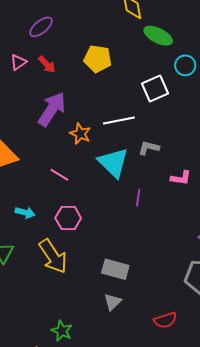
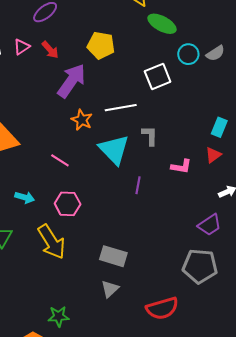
purple arrow: (52, 109) -> (72, 81), moved
gray L-shape: (149, 148) -> (150, 136), turned 75
red semicircle: (165, 320) -> (162, 308), size x1.4
green star: (62, 331) -> (59, 316), turned -30

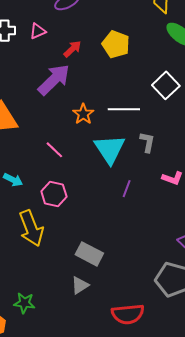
red arrow: (50, 50) -> (72, 49), moved, turned -102
white square: (158, 77) -> (166, 85), turned -32
purple arrow: (72, 81) -> (54, 80), moved

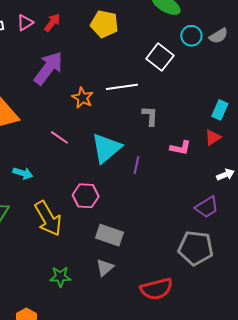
red arrow: (72, 49) -> (52, 23), moved
cyan triangle: (110, 149) -> (106, 148), moved, turned 32
pink hexagon: (54, 194) -> (86, 196), moved
green star: (24, 303) -> (60, 277), moved

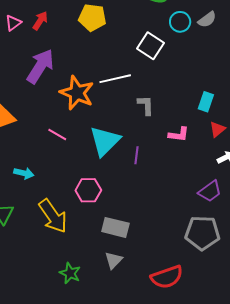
orange star: (83, 98) -> (77, 93), size x1.6
cyan rectangle: (220, 110) -> (206, 102), moved
red triangle: (213, 137) -> (217, 129), moved
green star: (60, 277) -> (70, 273), turned 30

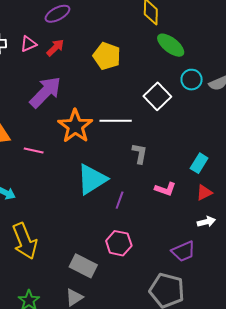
pink line: (57, 134) -> (34, 150), moved, turned -30
pink hexagon: (88, 190) -> (119, 243), moved

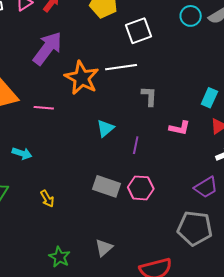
white square: (157, 96) -> (138, 31), moved, turned 32
cyan triangle: (92, 179) -> (105, 128), size x0.6
yellow arrow: (25, 241) -> (47, 199), size x0.5
gray rectangle: (83, 266) -> (107, 186), moved

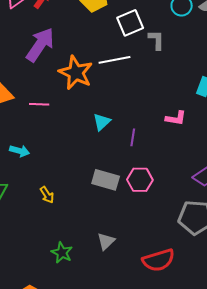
gray L-shape: (149, 96) -> (156, 40), moved

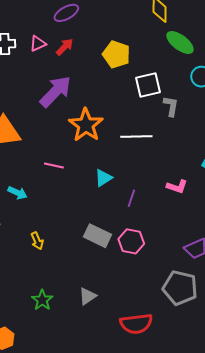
white line: (114, 60) -> (136, 136), moved
pink line: (39, 104) -> (54, 165), moved

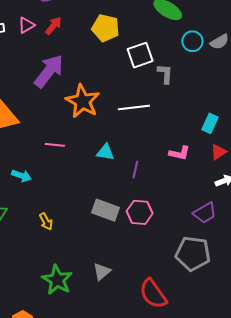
cyan triangle: (103, 178) -> (105, 152), turned 48
green star: (42, 300) -> (57, 280), size x1.4
red semicircle: (136, 324) -> (153, 294), turned 68

